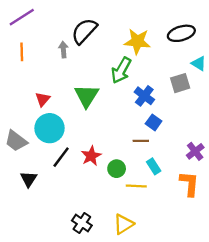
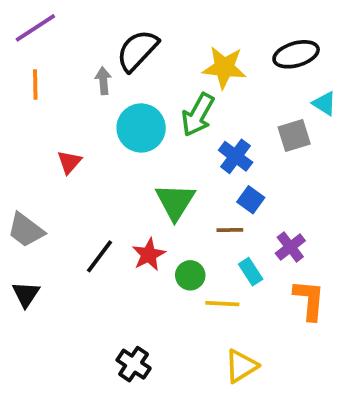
green triangle: (87, 96) -> (175, 202), moved
cyan circle: (50, 128) -> (141, 128), moved
purple cross: (195, 151) -> (290, 247), moved
black triangle: (29, 179) -> (26, 294), moved
yellow triangle: (124, 224) -> (241, 366), moved

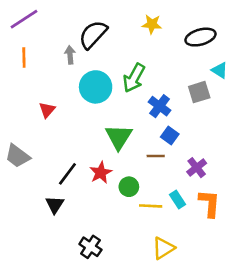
yellow star: (224, 68) -> (152, 24), moved, size x0.7
cyan rectangle: (251, 272) -> (177, 200), moved
black triangle: (26, 294) -> (55, 205), moved

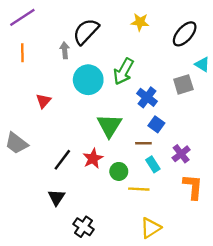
black ellipse: (200, 37) -> (185, 34), turned -32
cyan rectangle: (177, 200) -> (153, 164), moved
black triangle: (55, 205) -> (56, 197), moved

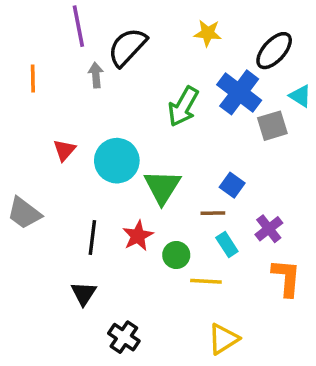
purple line: (22, 17) -> (78, 26), moved, turned -68
cyan circle: (88, 80) -> (117, 161), moved
blue cross: (147, 97) -> (239, 92), moved, size x1.4
black line: (62, 160) -> (92, 238), turned -30

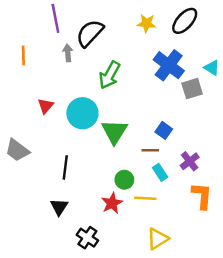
black ellipse: (274, 51) -> (185, 21), moved
green arrow: (183, 106) -> (110, 75), moved
red star: (138, 236) -> (112, 203), moved

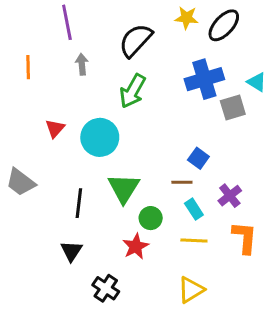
yellow star: (147, 23) -> (186, 18), moved
black semicircle: (90, 33) -> (136, 40), moved
blue cross: (169, 65) -> (204, 79), turned 36
green triangle: (115, 132) -> (124, 188), moved
yellow line: (145, 198) -> (194, 240), moved

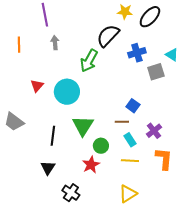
black semicircle: (136, 40) -> (108, 36), moved
blue cross: (204, 79) -> (137, 53), size x0.7

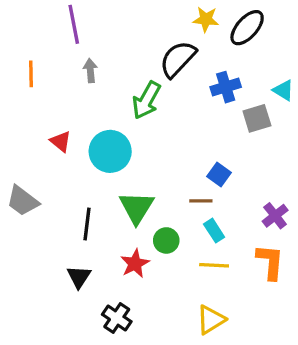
red triangle: (37, 86) -> (61, 141), turned -32
purple cross: (154, 131) -> (275, 216), moved
red star: (91, 165) -> (135, 264), moved

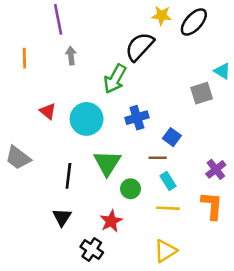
blue cross: (226, 87) -> (137, 118), moved
red star: (135, 264) -> (111, 221), moved

